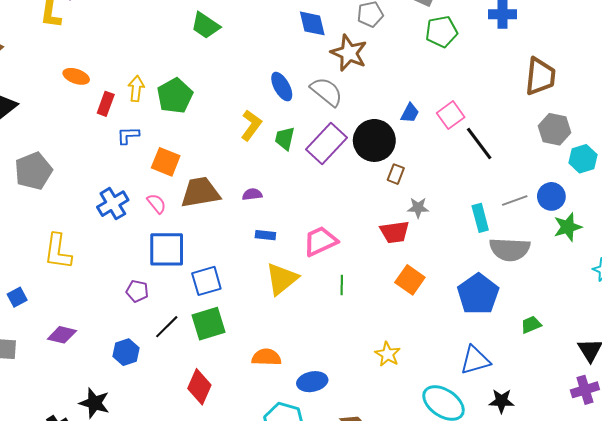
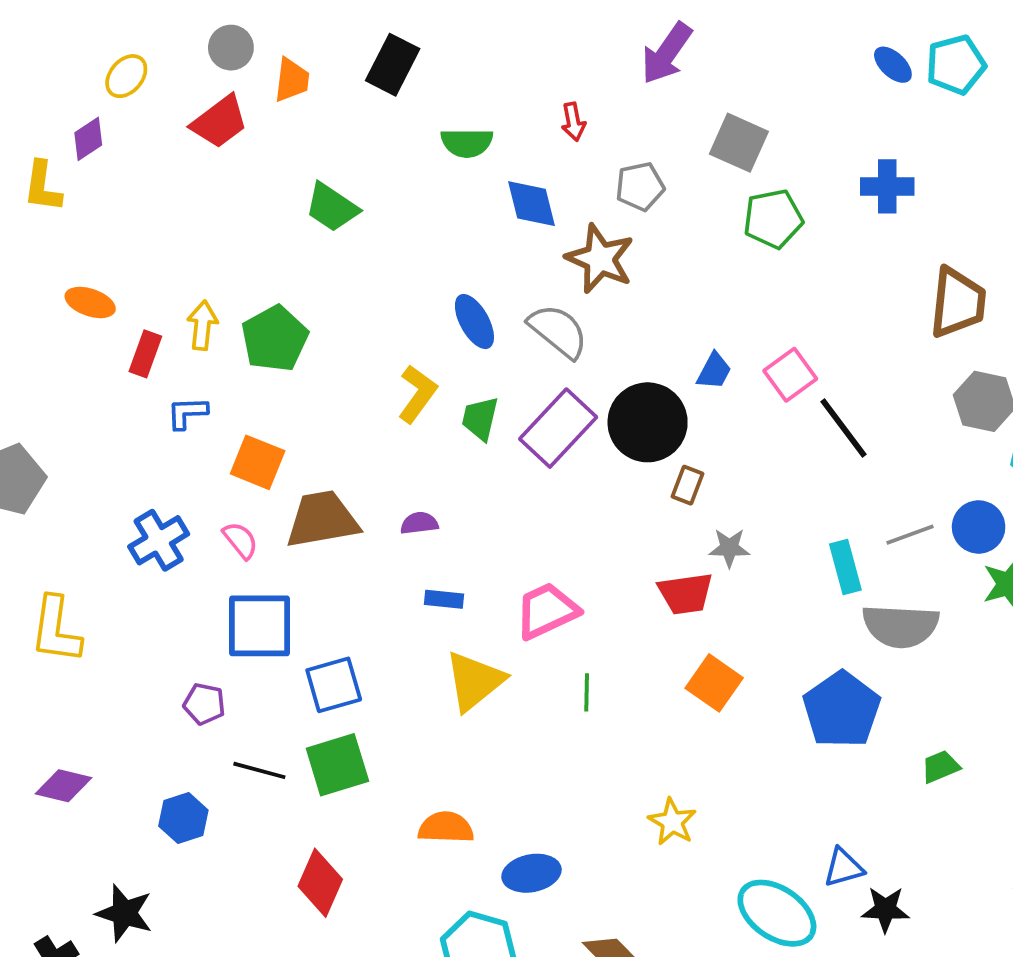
black line: (167, 327) -> (259, 770), turned 60
blue triangle: (475, 360) -> (843, 868), moved, size x0.7

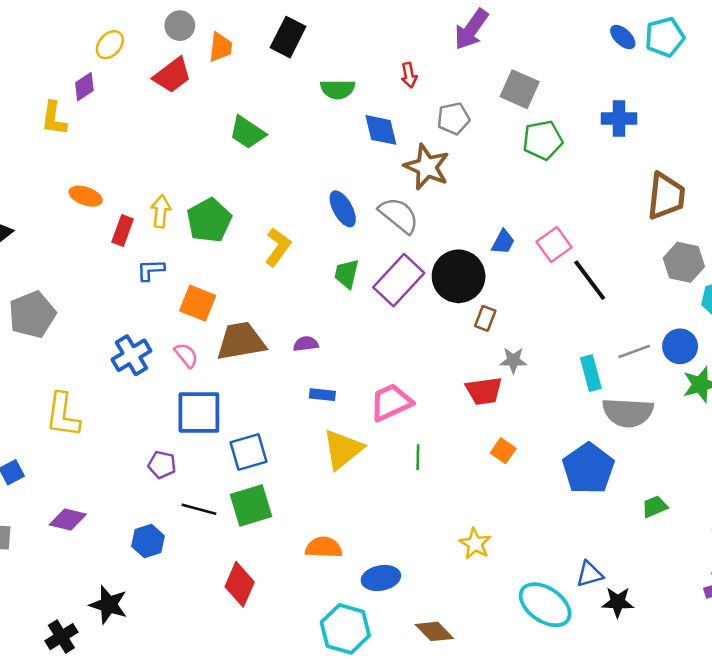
yellow L-shape: (417, 394) -> (278, 247), moved
orange square: (714, 683) -> (503, 451), size x0.7

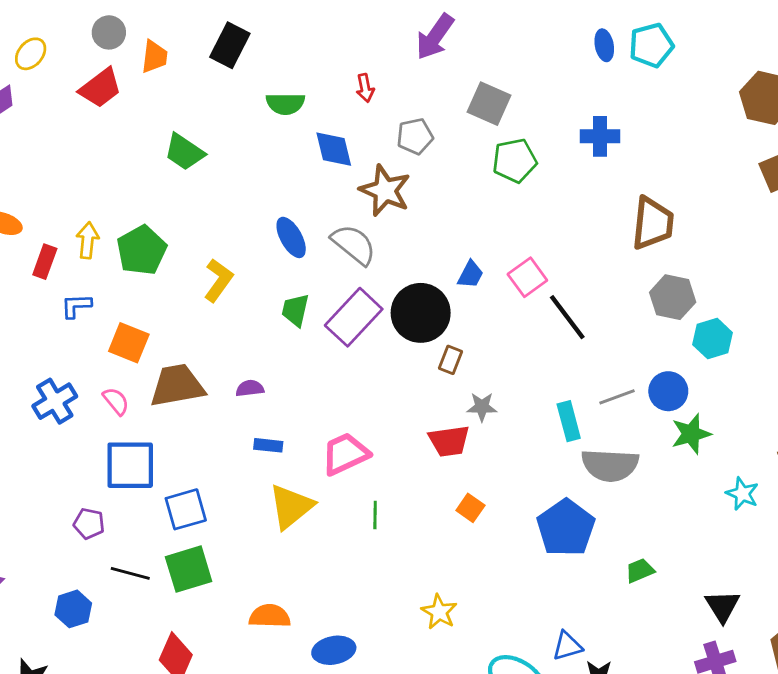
blue ellipse: (623, 37) -> (604, 45), turned 36

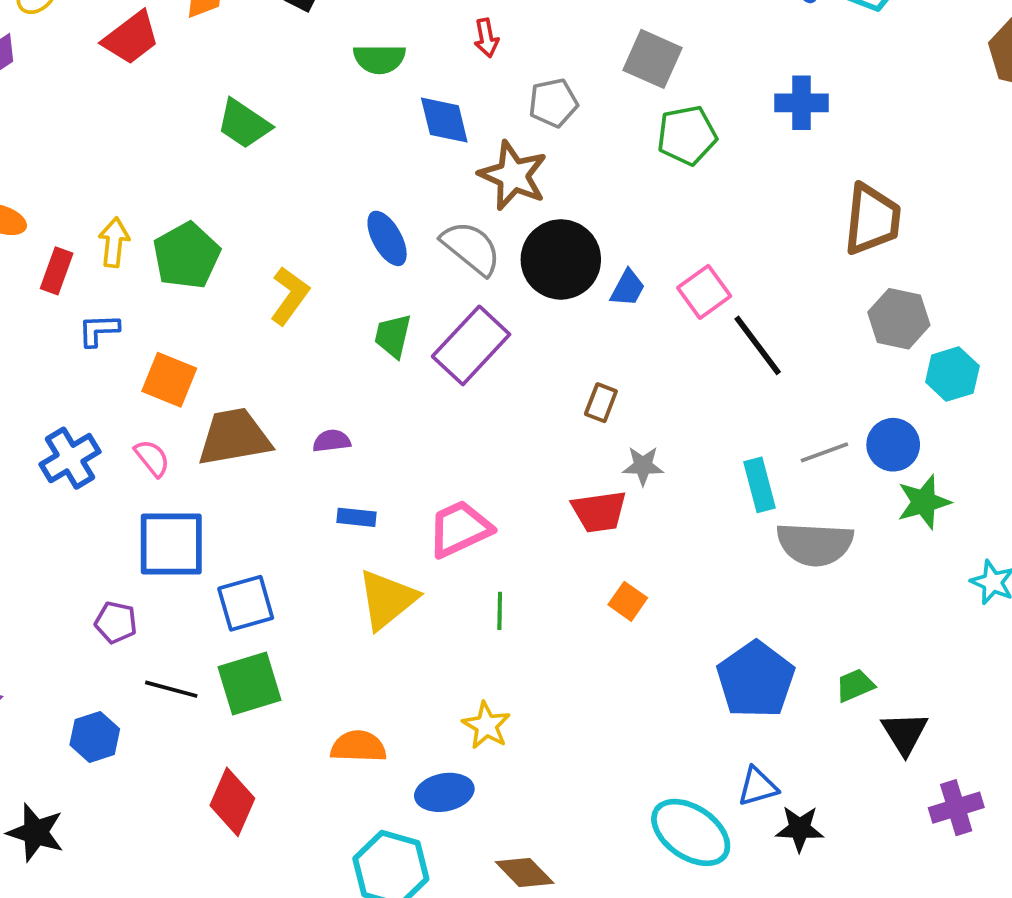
black circle: (421, 313) -> (561, 259), moved
blue pentagon: (566, 528) -> (756, 680), moved
black triangle: (722, 606) -> (905, 733), moved
yellow star: (439, 612) -> (486, 725), moved

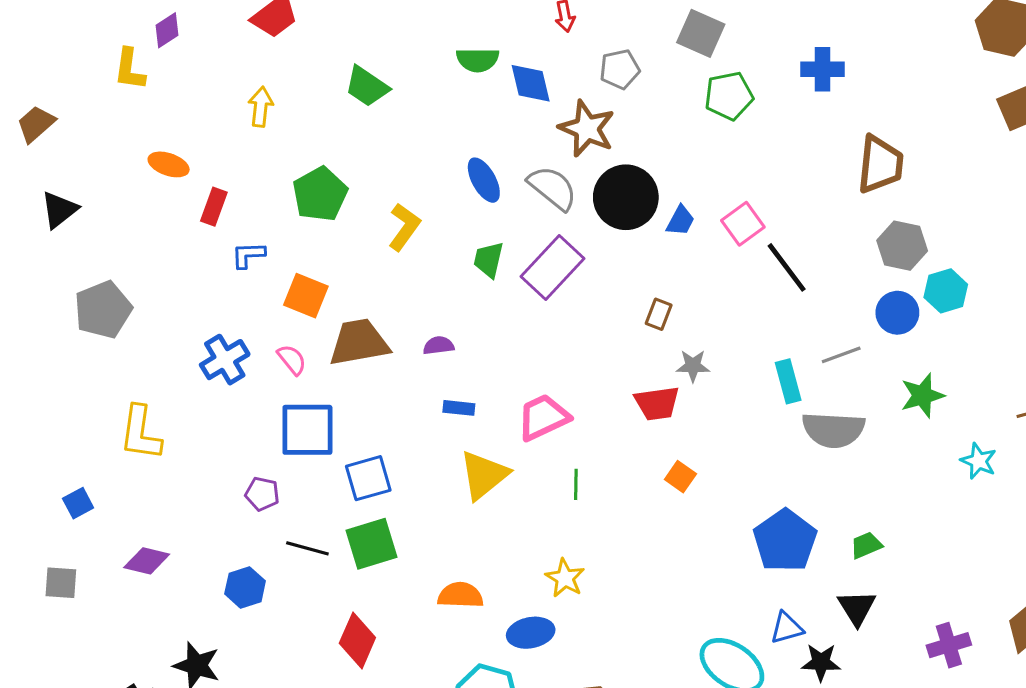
green semicircle: (379, 59) -> (478, 60), moved
yellow arrow: (114, 242) -> (261, 107), moved
blue circle: (893, 445) -> (897, 313), moved
black triangle: (905, 733) -> (857, 608), moved

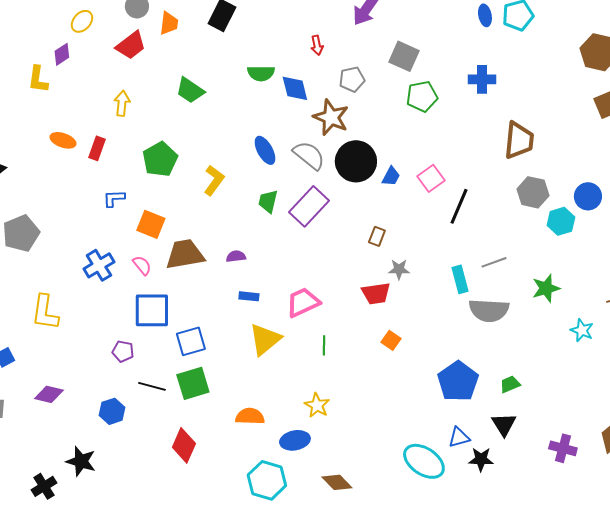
red rectangle: (214, 207) -> (97, 148), moved
black line: (787, 267) -> (459, 206), turned 60
blue circle: (897, 313) -> (588, 196), moved
purple cross: (949, 645) -> (563, 448), turned 32

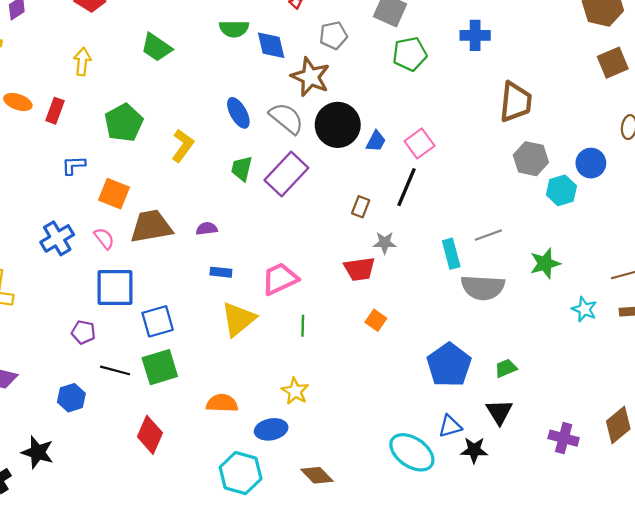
black line: (459, 206) -> (406, 187), moved

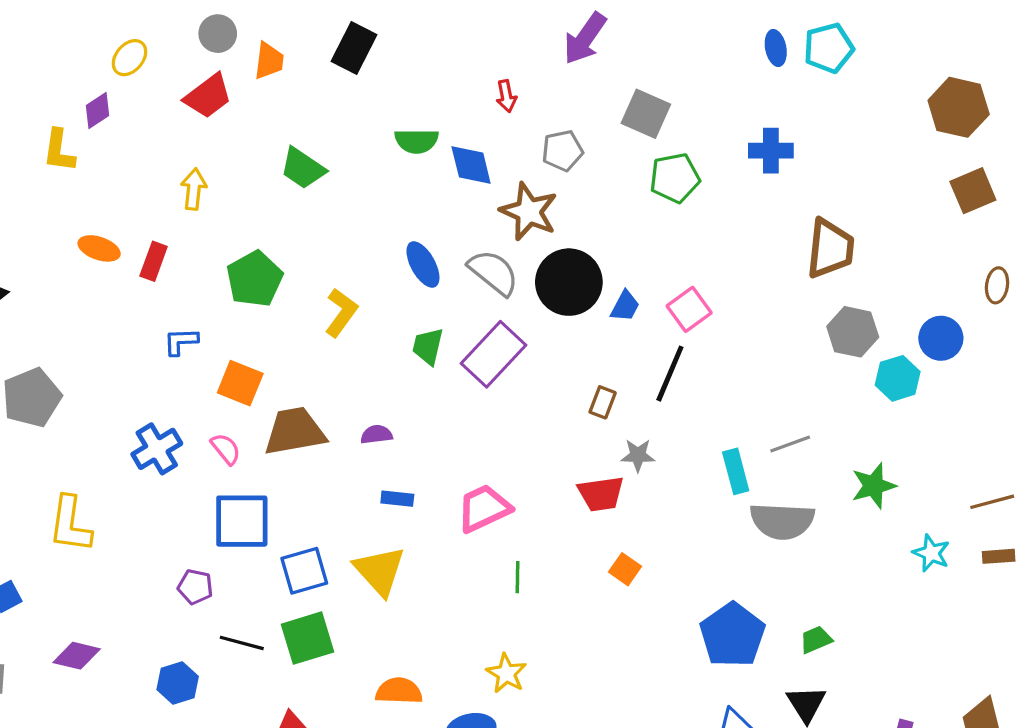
yellow triangle: (238, 319) -> (380, 571), moved, turned -33

